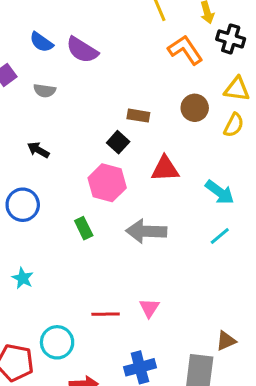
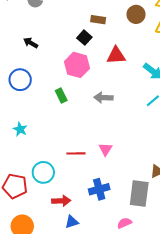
gray arrow: (146, 231) -> (103, 98), size x0.7

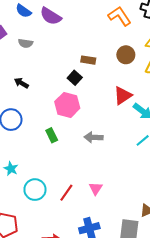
red triangle: (116, 55) -> (123, 96), moved, turned -30
red line: (76, 153) -> (66, 193), turned -54
cyan circle: (43, 172) -> (35, 190), moved

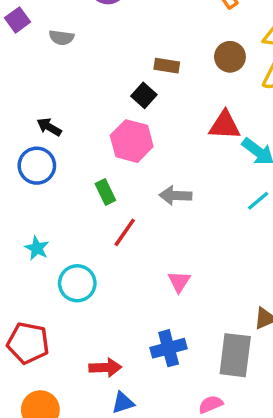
black arrow: (21, 83) -> (49, 127), moved
red triangle: (123, 96) -> (225, 125), turned 36
red line: (66, 193) -> (125, 232), moved

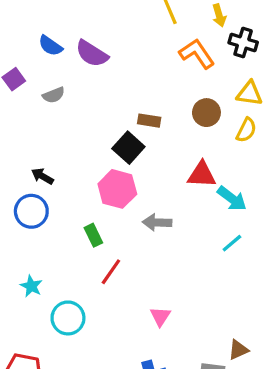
gray semicircle: (61, 37) -> (54, 95), turned -30
black square: (144, 95) -> (128, 148), size x1.4
gray arrow: (176, 195) -> (157, 222), moved

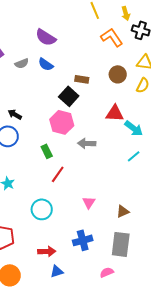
blue semicircle: (50, 46) -> (46, 64), moved
cyan circle: (68, 318) -> (42, 209), moved
brown triangle: (238, 350) -> (123, 211), moved

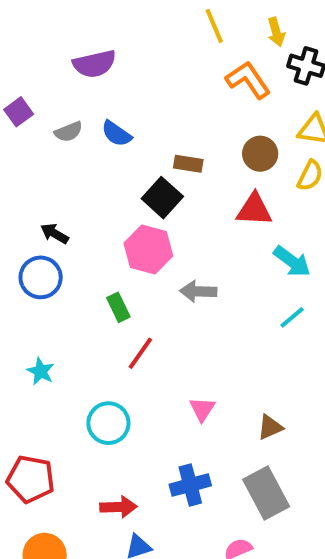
purple semicircle: (46, 37) -> (94, 64), moved, turned -45
red triangle: (115, 113) -> (254, 210), moved
gray rectangle: (121, 244) -> (266, 493), turned -35

